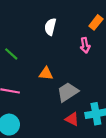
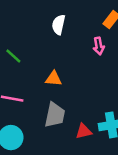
gray trapezoid: (68, 92) -> (55, 115), moved, turned 135
red triangle: (72, 119) -> (84, 131), turned -40

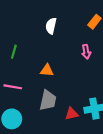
pink arrow: (99, 46) -> (86, 52), moved
green line: (13, 56) -> (14, 52), turned 64

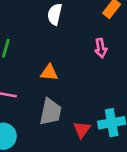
red triangle: (72, 114) -> (82, 129), turned -40

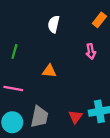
gray trapezoid: (51, 112) -> (39, 117), moved

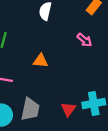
pink arrow: (91, 51) -> (84, 40), turned -40

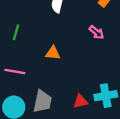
red triangle: (68, 109) -> (80, 101), turned 42

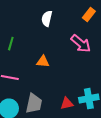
pink arrow: (97, 32) -> (81, 44), size x1.5

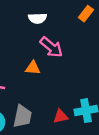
white semicircle: (47, 19) -> (37, 18), turned -105
pink arrow: (81, 44) -> (51, 47), moved

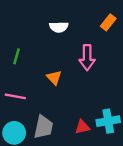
pink arrow: (51, 47) -> (87, 58), moved, turned 50
orange triangle: (33, 68) -> (54, 78), turned 42

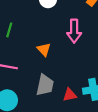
gray trapezoid: (44, 127) -> (45, 85), moved

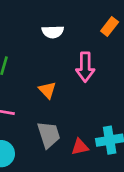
gray trapezoid: (45, 85) -> (49, 135), turned -30

